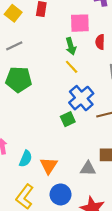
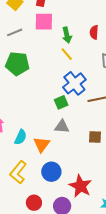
pink square: (80, 23) -> (44, 22), moved
gray triangle: (88, 169) -> (62, 127), moved

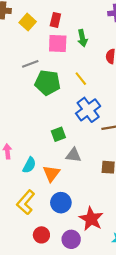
gray line: (15, 32) -> (30, 64), moved
green arrow: (67, 35) -> (82, 38), moved
green pentagon: (17, 64) -> (48, 83), moved
green square: (61, 102) -> (58, 134), moved

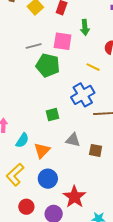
pink square: (58, 44) -> (63, 41), moved
yellow line: (81, 79) -> (93, 67), moved, turned -32
gray triangle: (73, 155) -> (73, 140), moved

